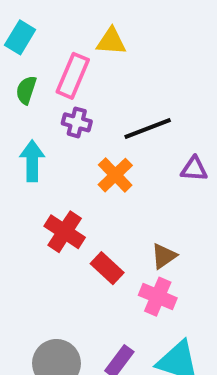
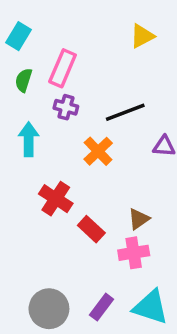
yellow triangle: (111, 41) -> (142, 36), moved, turned -32
pink cross: (158, 297) -> (134, 253), turned -32

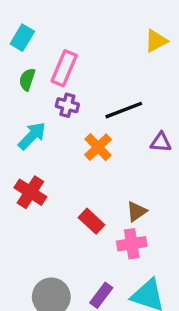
yellow triangle: (142, 36) -> (156, 41), moved
cyan arrow: (29, 139) -> (32, 136), turned 44
red cross: (56, 199) -> (30, 192), moved

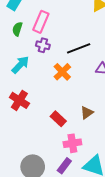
pink cross: (132, 244) -> (72, 143), moved

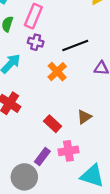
purple rectangle: (64, 166) -> (42, 157), moved

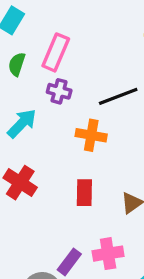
orange cross: (57, 72) -> (91, 135), turned -36
red rectangle: (53, 124) -> (84, 193), moved, turned 48

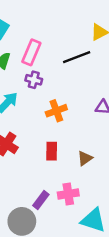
black line: (118, 96) -> (77, 57), moved
orange cross: (91, 135) -> (56, 111), turned -30

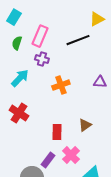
red rectangle: (52, 151) -> (57, 132), moved
pink cross: (68, 194) -> (71, 155), turned -36

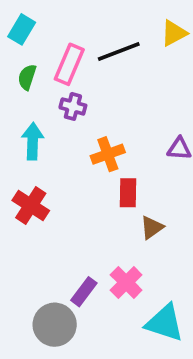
black line: (78, 40) -> (119, 51), moved
cyan arrow: (20, 78) -> (33, 141), turned -42
red rectangle: (57, 132) -> (128, 193), moved

